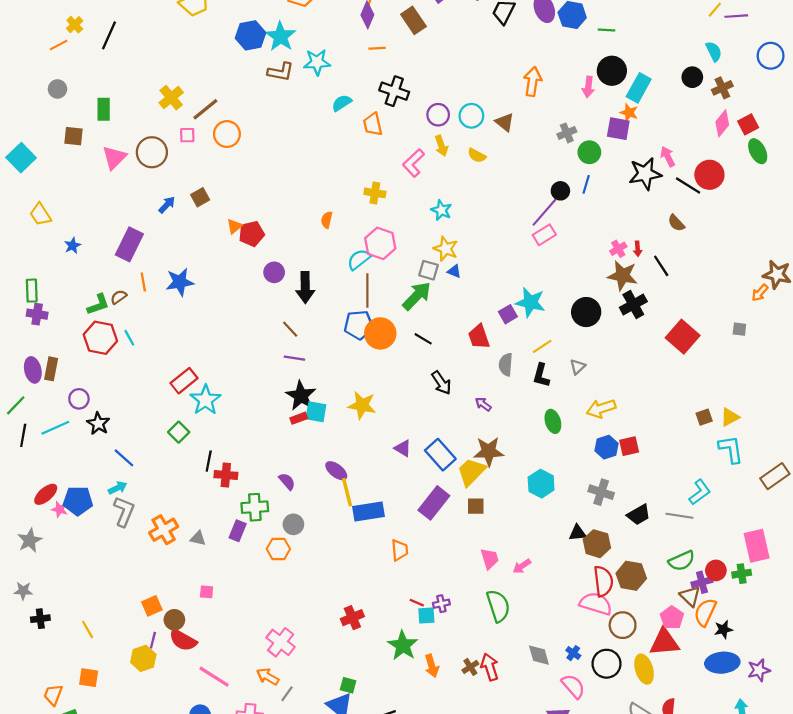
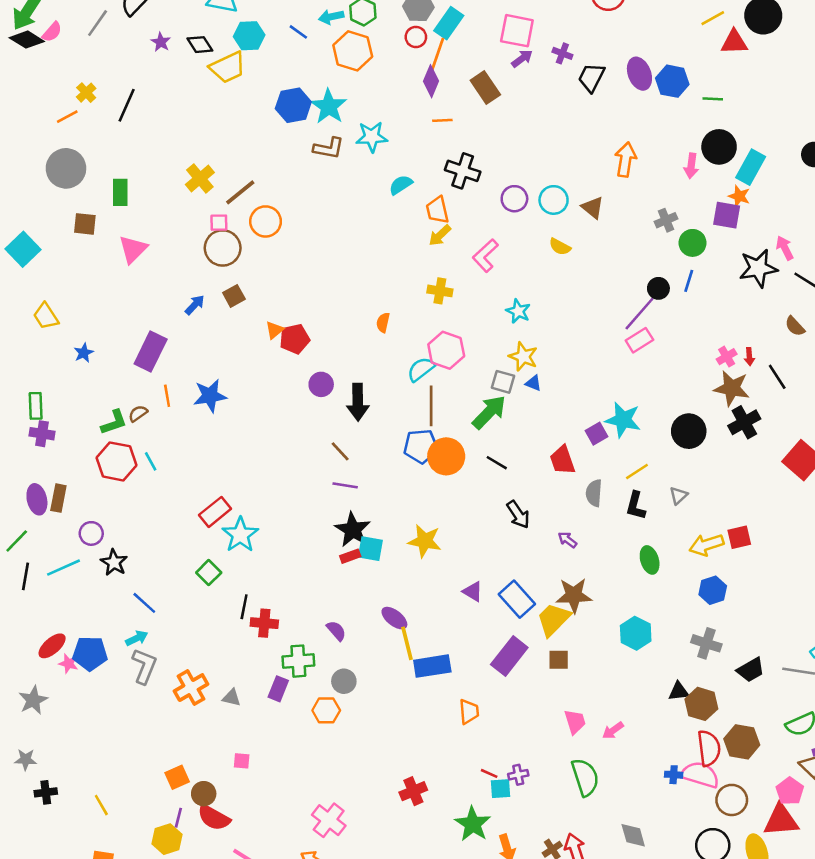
gray circle: (57, 89) -> (66, 168), size x1.8
yellow arrow: (441, 146) -> (440, 235), moved, turned 66
brown circle: (152, 152) -> (223, 248), moved
red square: (629, 446) -> (739, 537), moved
blue cross: (573, 653) -> (674, 775), moved, turned -32

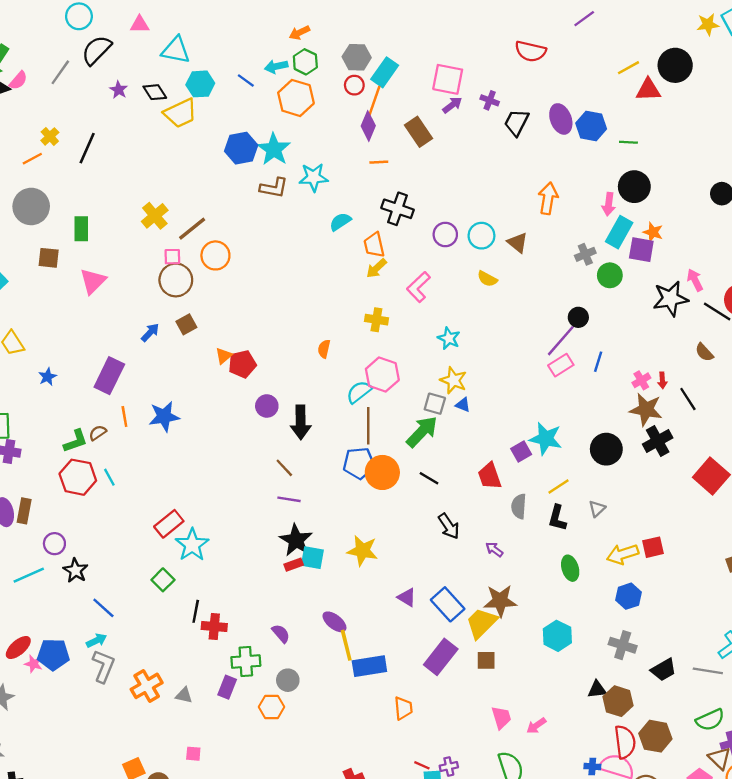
cyan rectangle: (751, 167) -> (619, 232), moved
blue line: (689, 281) -> (598, 362), moved

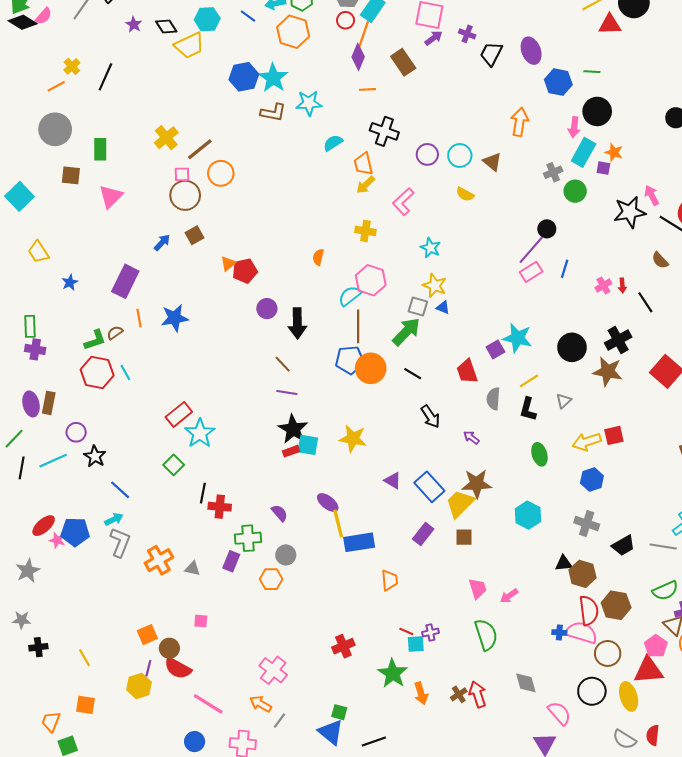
blue hexagon: (591, 126) -> (558, 82), moved
purple square: (641, 250) -> (603, 168), size x0.6
brown star: (646, 409) -> (608, 371), moved
purple rectangle: (441, 657) -> (423, 534), size x0.7

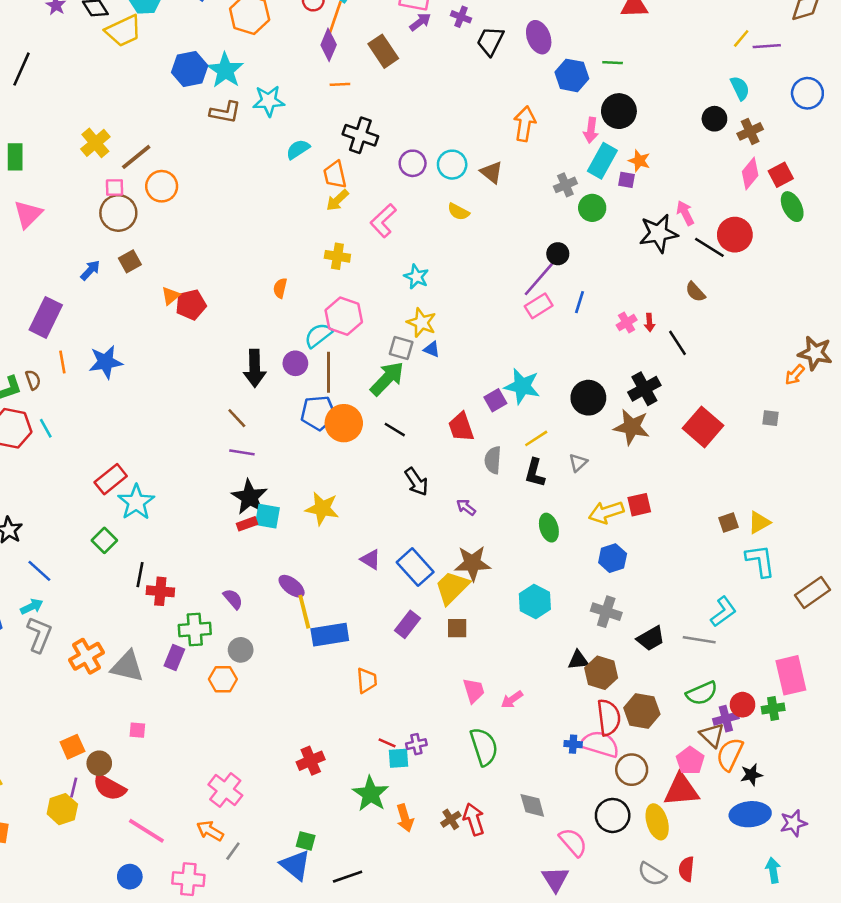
purple circle: (267, 309) -> (295, 363), moved
brown semicircle: (115, 333) -> (33, 380), turned 105
gray triangle: (192, 569) -> (127, 666), size x1.8

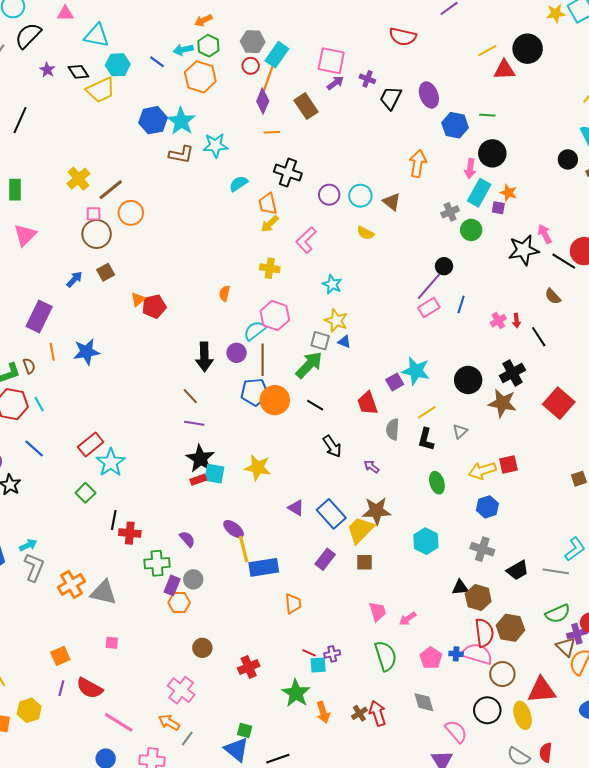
blue line: (39, 571) -> (34, 448), moved
purple rectangle: (174, 658) -> (172, 585), moved
pink pentagon: (690, 761) -> (431, 658), moved
brown circle: (99, 763) -> (202, 648), moved
yellow hexagon: (62, 809) -> (29, 710), moved

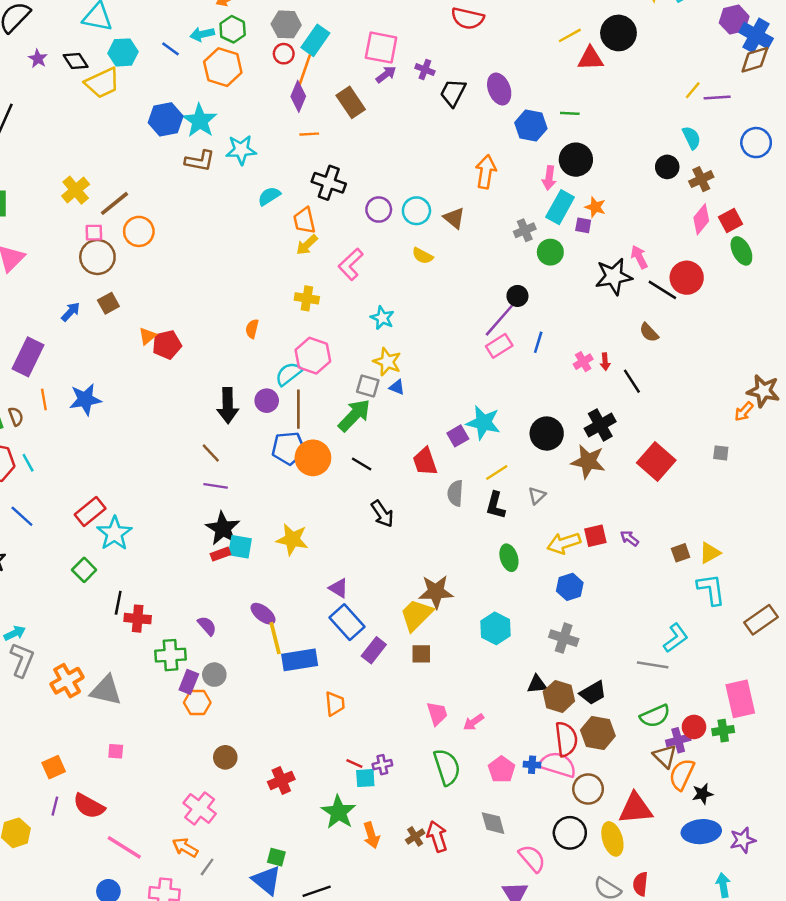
purple arrow: (371, 467) -> (629, 538), moved
blue rectangle: (331, 514) -> (347, 622), moved
black trapezoid: (518, 570) -> (593, 693), moved

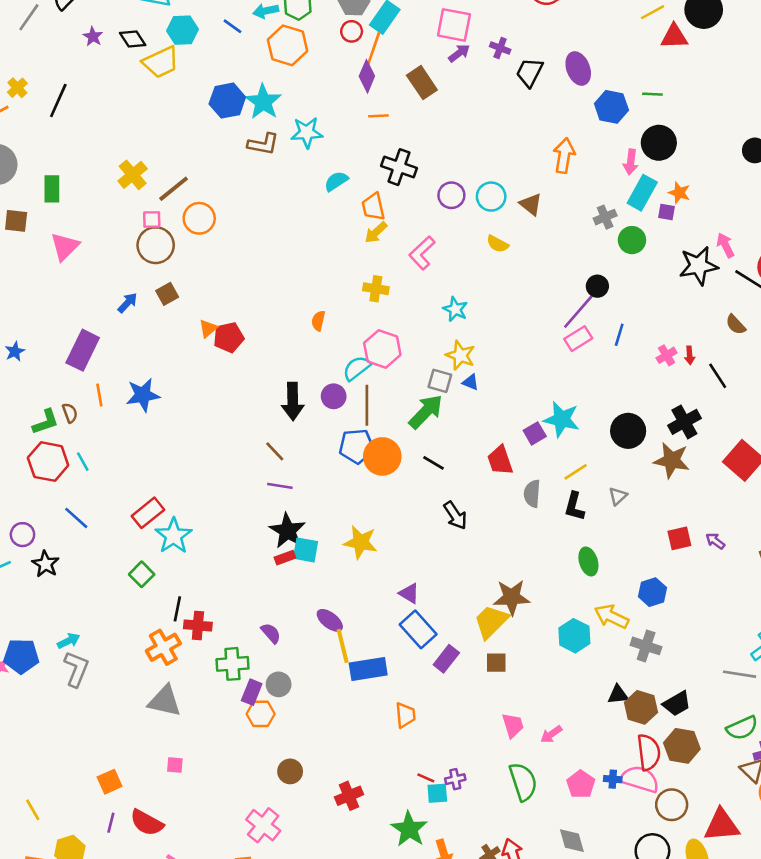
yellow arrow: (564, 543) -> (611, 617), moved, turned 44
orange cross: (67, 681) -> (163, 647), moved

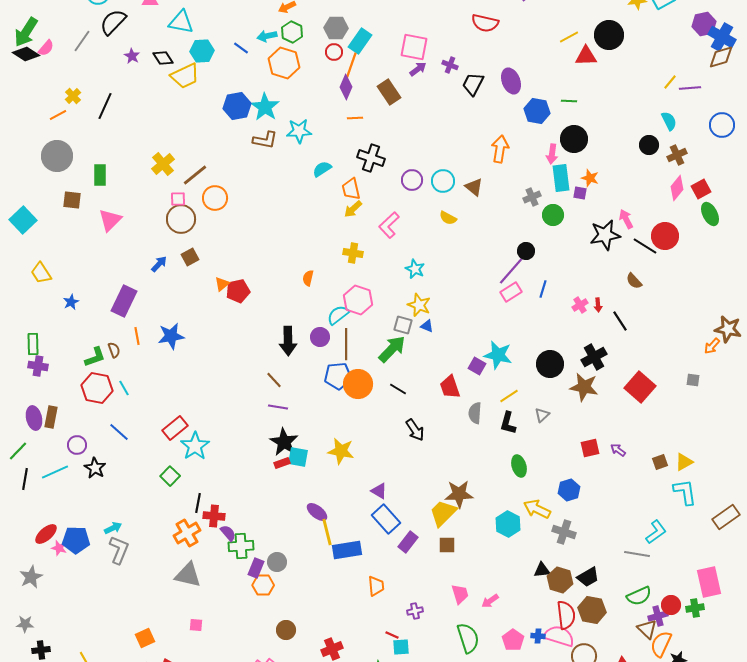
cyan rectangle: (642, 193) -> (561, 178), turned -36
purple square: (535, 433) -> (477, 366), turned -30
purple semicircle: (271, 633) -> (228, 533), moved
purple cross: (455, 779) -> (415, 611), moved

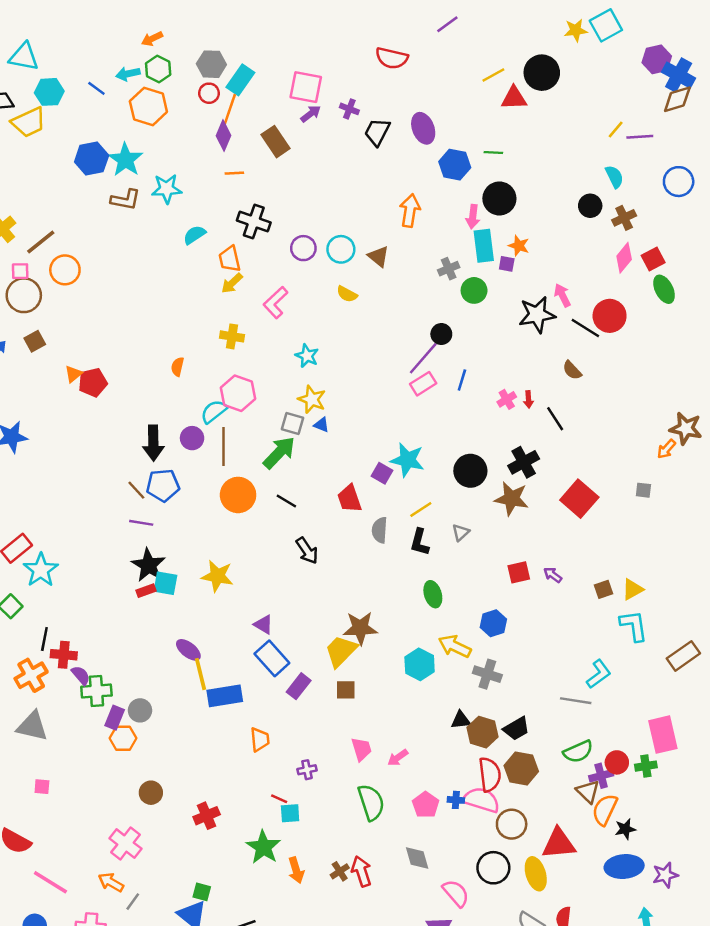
blue pentagon: (338, 376) -> (163, 485), moved

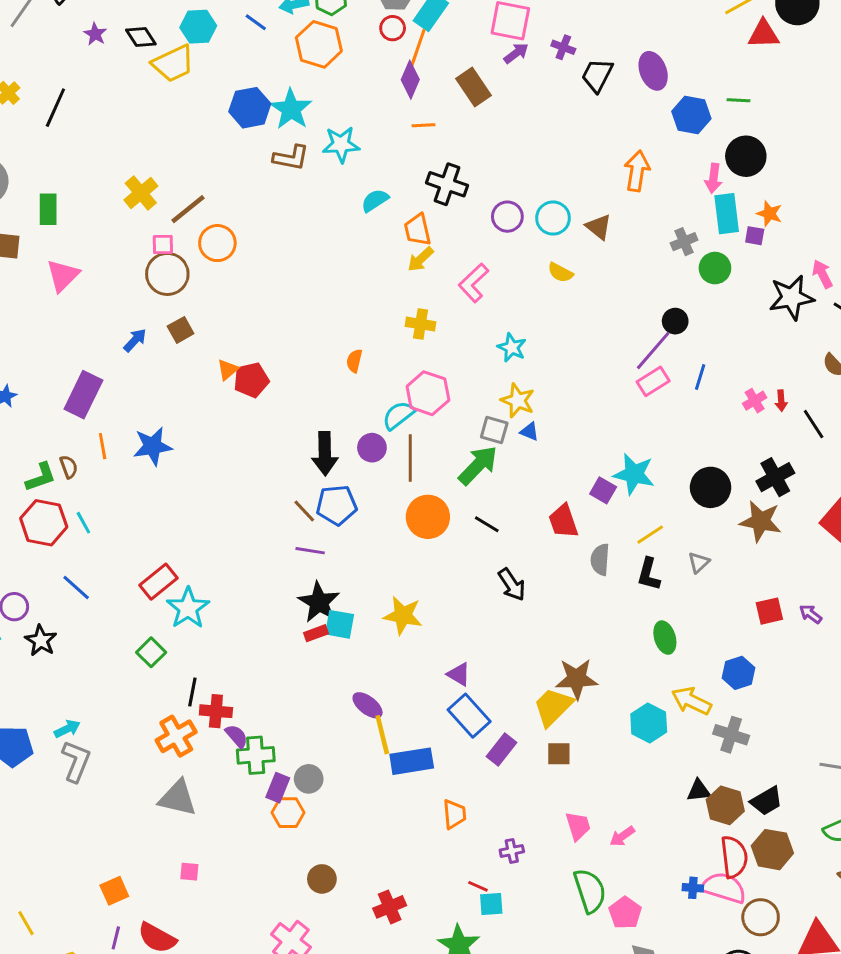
pink pentagon: (426, 805) -> (625, 913), moved

